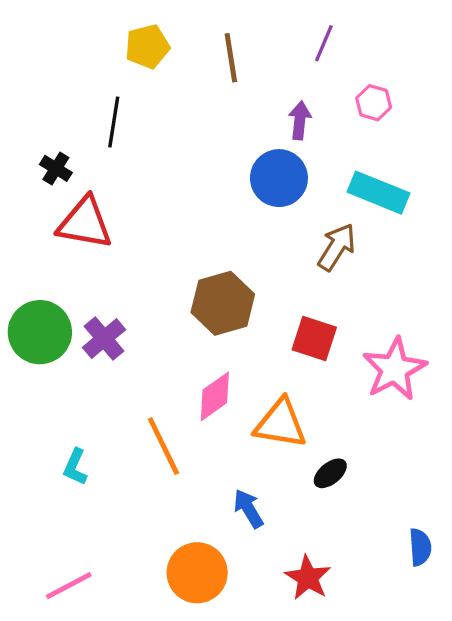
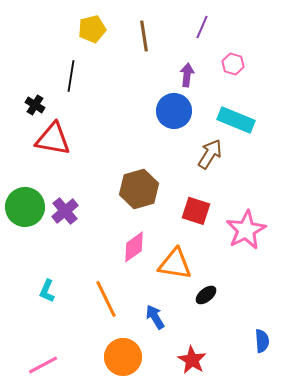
orange line: (163, 446) -> (106, 299), moved

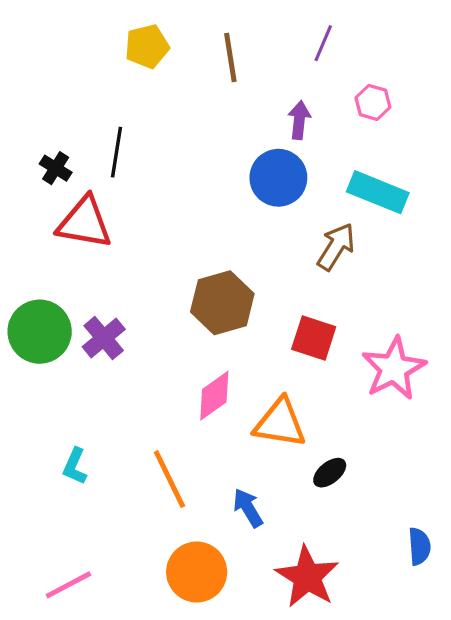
black line: (71, 76) -> (117, 152), moved
red star: (192, 360) -> (307, 577), size x1.4

